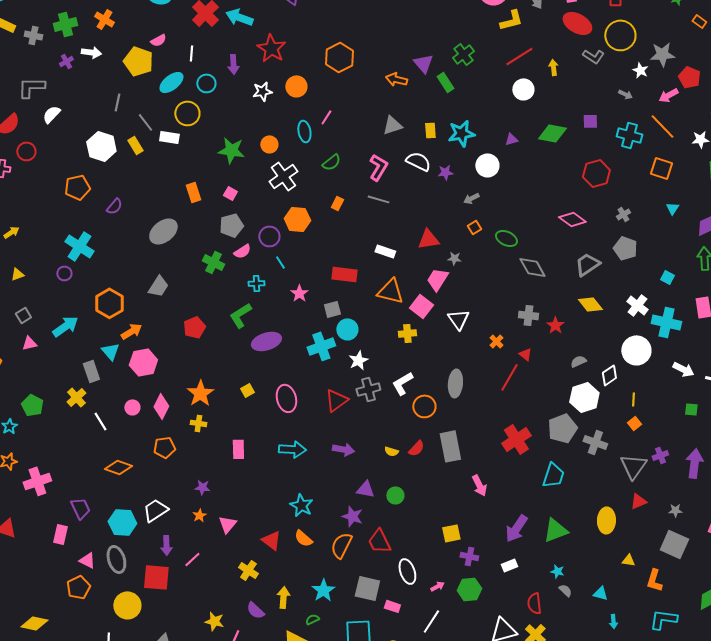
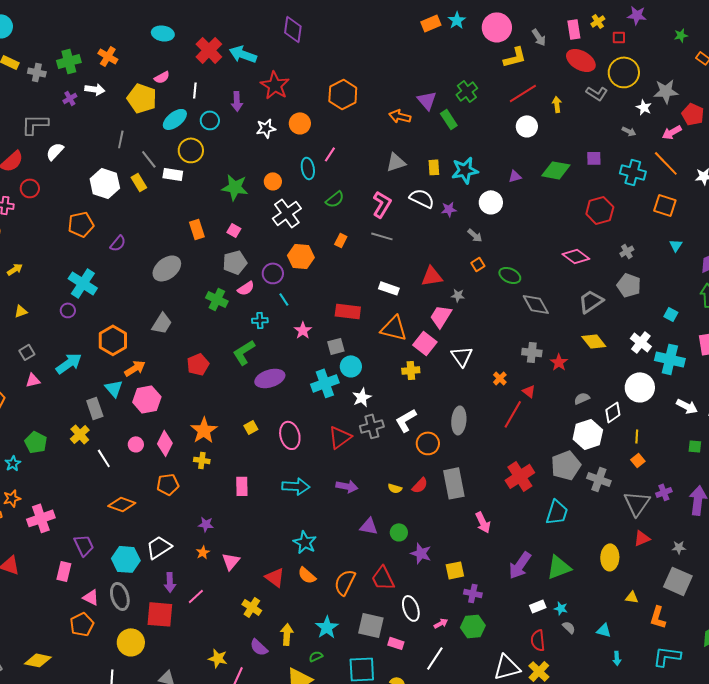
gray arrow: (471, 198) -> (475, 235), turned -112
purple star: (352, 516) -> (421, 553), moved
white rectangle: (509, 565) -> (538, 606), moved

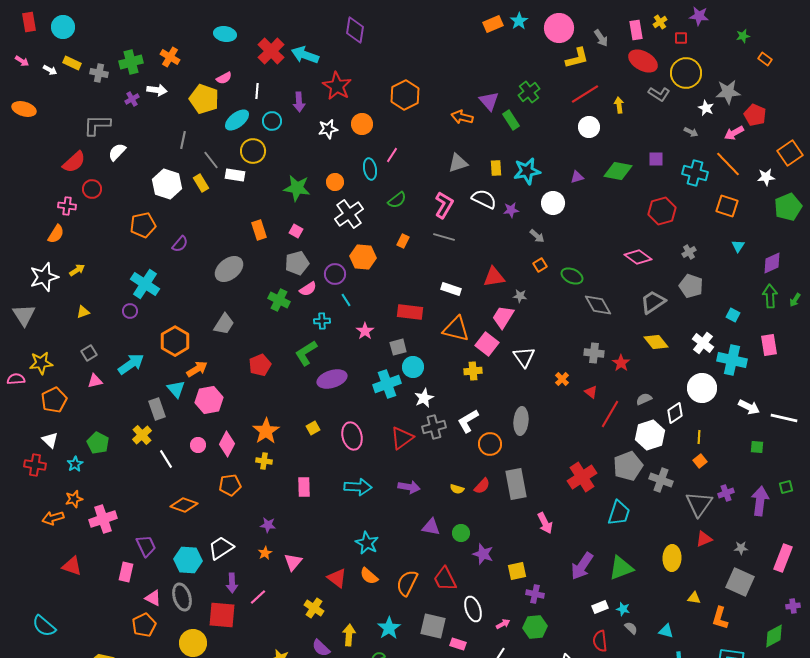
red line: (513, 414) -> (610, 414), moved

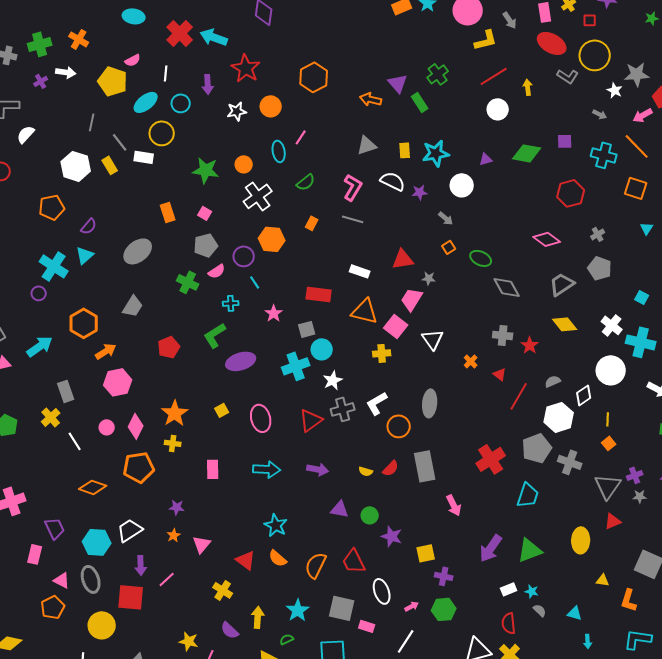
cyan triangle: (176, 389) -> (85, 255), moved, turned 30
orange pentagon: (230, 485) -> (139, 467), size x1.4
gray star: (741, 548) -> (640, 496), moved

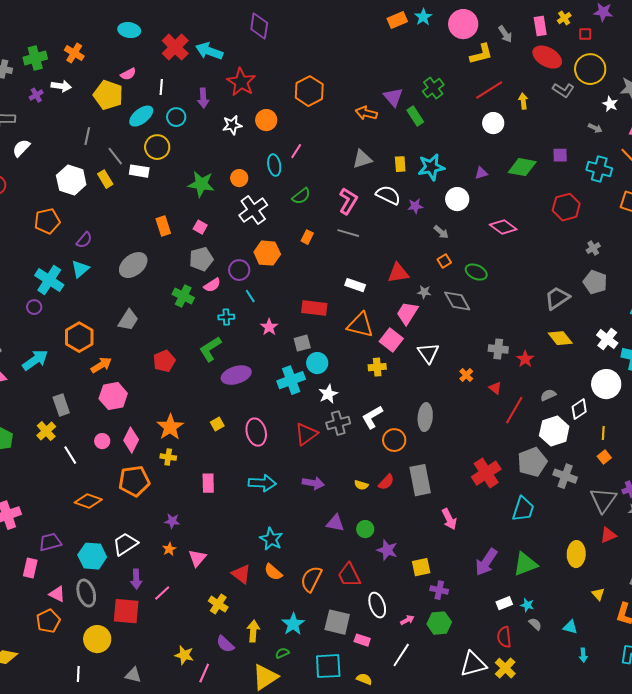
pink diamond: (547, 239) -> (503, 227), moved
gray diamond: (507, 287) -> (457, 301), moved
purple trapezoid: (55, 528) -> (50, 542), turned -80
yellow triangle: (603, 580) -> (598, 594), turned 40

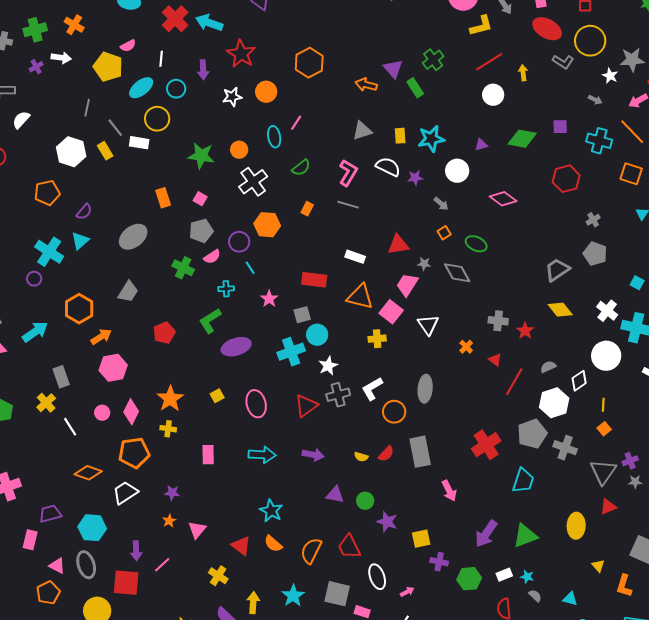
white trapezoid: (125, 544) -> (125, 493), moved
green hexagon: (439, 623) -> (469, 579), moved

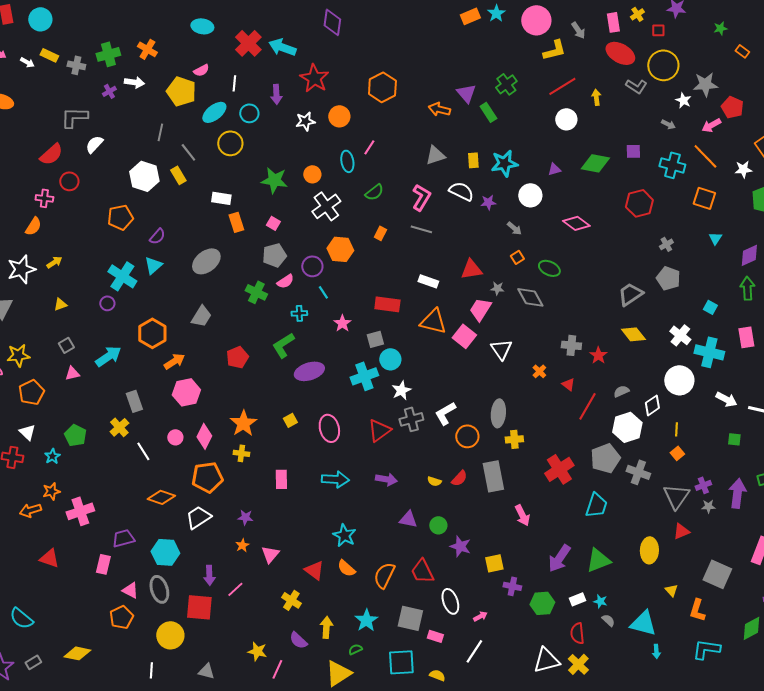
white rectangle: (139, 143) -> (221, 198), moved
yellow cross: (377, 339) -> (514, 439), moved
cyan triangle: (570, 599) -> (643, 623), size x1.8

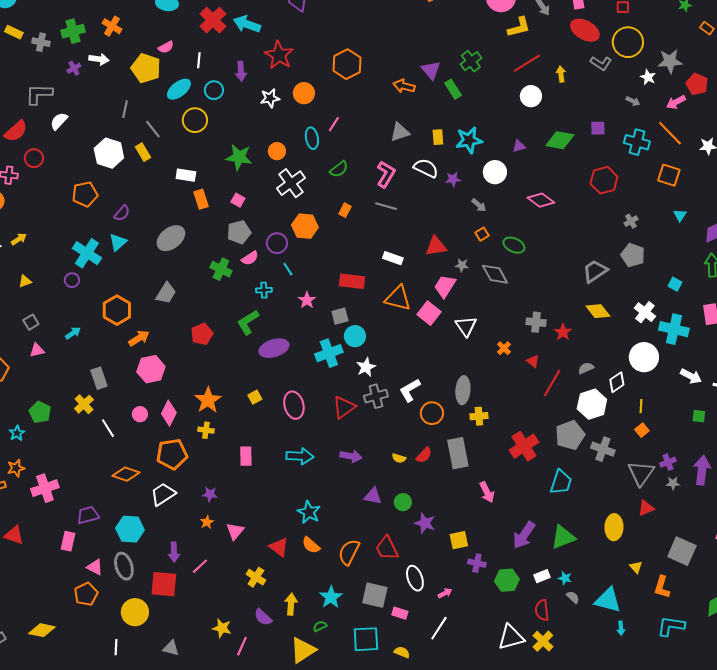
cyan arrow: (108, 356) -> (73, 333), size x0.6

